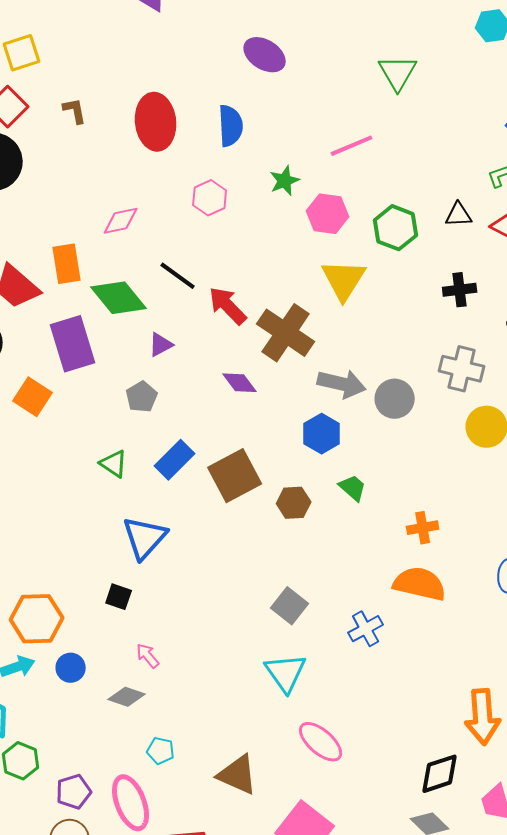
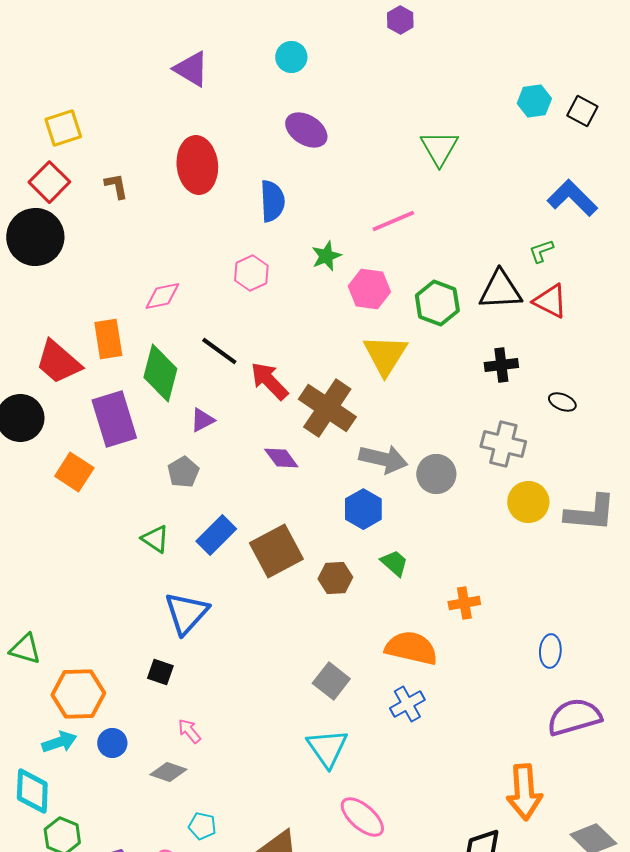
red ellipse: (156, 122) -> (197, 165), moved
black triangle: (459, 215) -> (500, 290), size x1.6
green diamond: (119, 298) -> (160, 373), turned 54
orange semicircle: (420, 584) -> (411, 648), moved

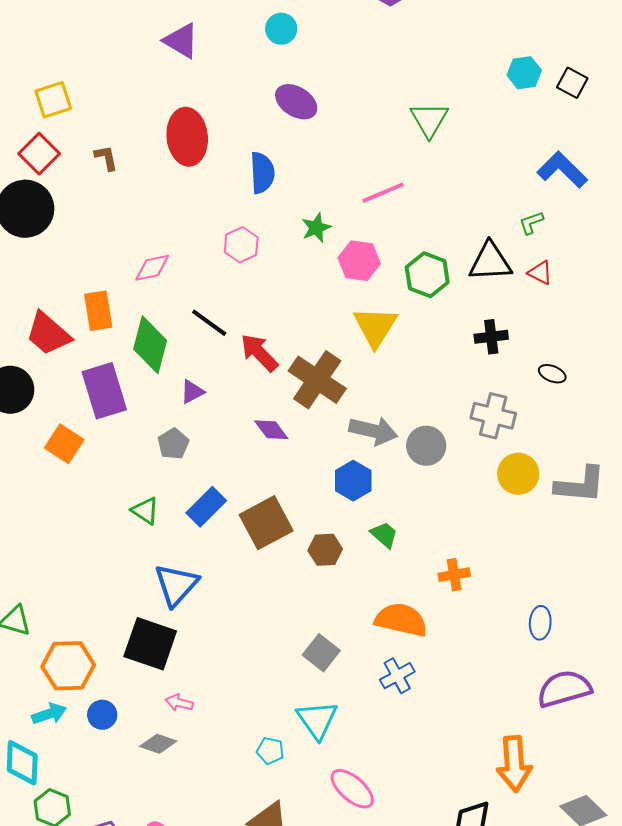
red triangle: (550, 301) -> (540, 273), size x0.7
black square: (160, 672) -> (150, 644), size x2.0
pink arrow: (189, 731) -> (179, 703), turned -36
cyan pentagon: (202, 826) -> (270, 751), moved

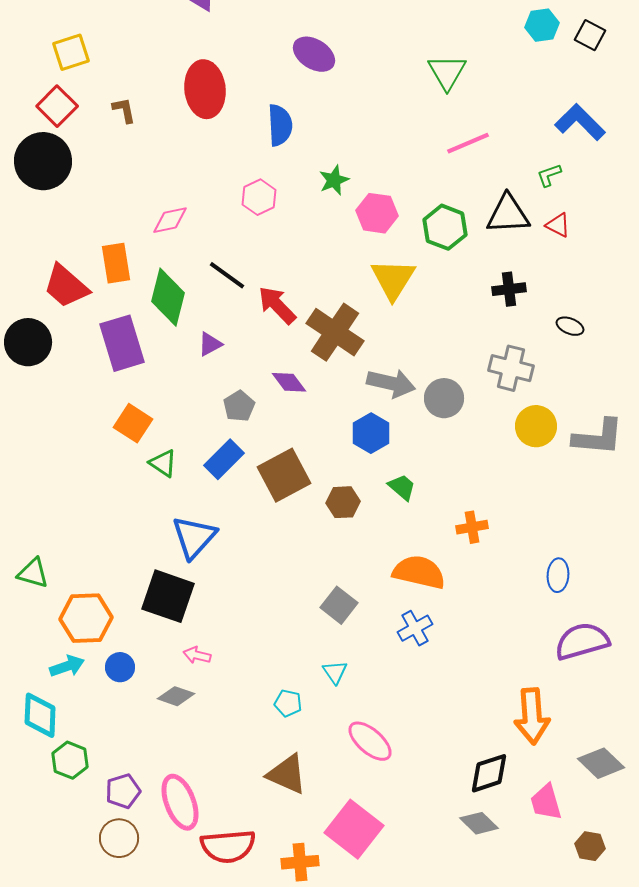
pink line: (383, 193) -> (468, 143), moved
orange square: (64, 444) -> (133, 423), moved
gray pentagon: (173, 444) -> (239, 406), moved
cyan triangle: (317, 720) -> (335, 672), size x0.6

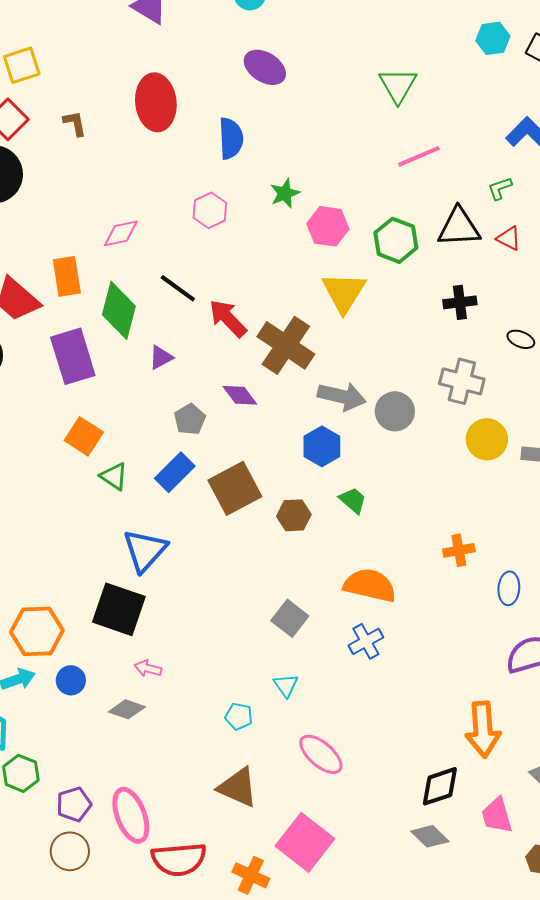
orange cross: (472, 527) -> (459, 550), moved
orange cross: (300, 862) -> (251, 875), turned 30

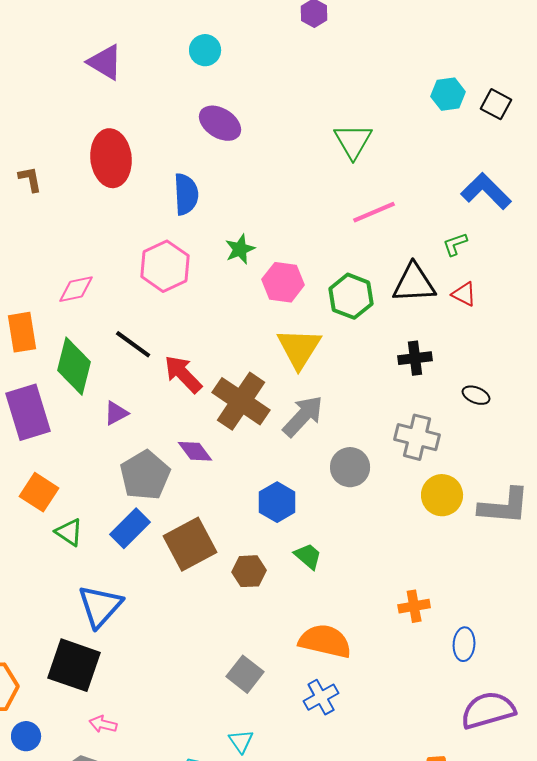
pink hexagon: (210, 210) -> (165, 266), size x1.4
gray arrow: (342, 396) -> (303, 416), moved, turned -60
gray pentagon: (190, 419) -> (145, 475), size x1.6

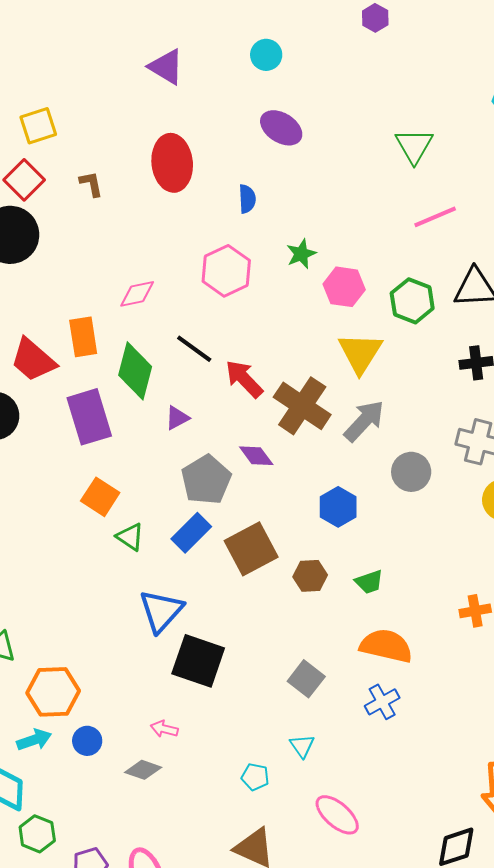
blue semicircle: (186, 194) -> (247, 199), size x0.7
green trapezoid: (308, 556) -> (369, 582), moved, turned 120
black square: (74, 665) -> (198, 661), moved

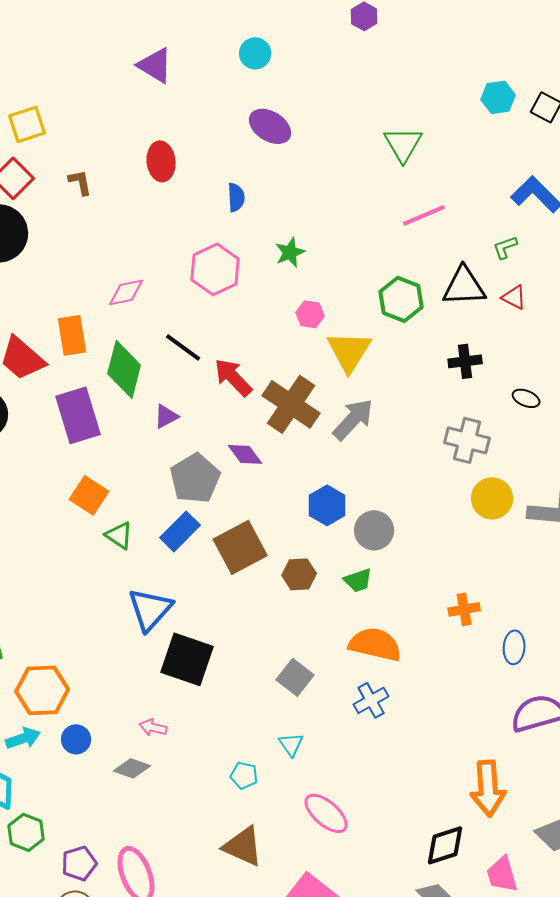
red ellipse: (172, 163) -> (161, 161), size x0.7
pink hexagon: (344, 287) -> (310, 314), moved, size x0.7
gray circle: (411, 472) -> (374, 530), moved

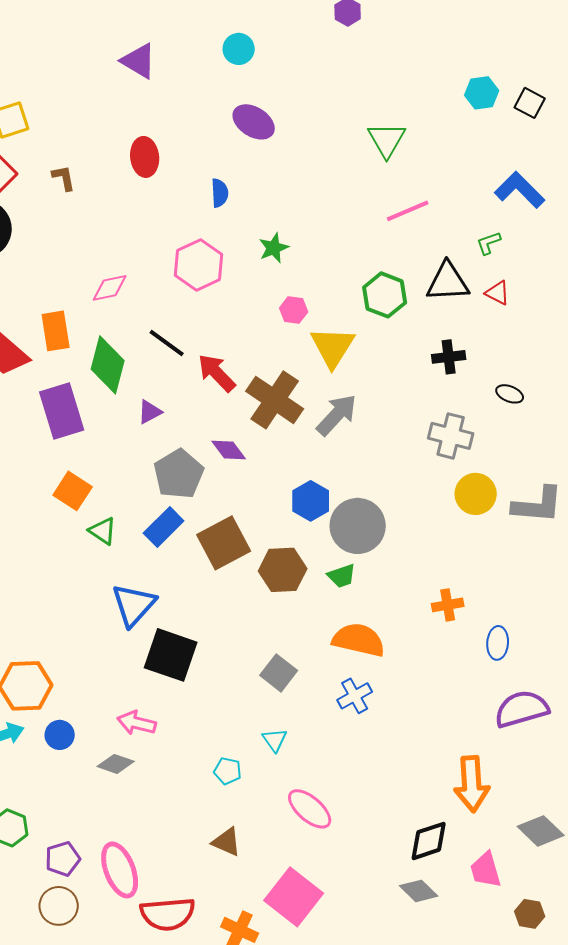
gray circle: (374, 530) -> (358, 526), size x1.4
brown hexagon: (299, 574) -> (283, 570), size x1.4
pink arrow: (153, 727) -> (137, 723), size x1.4
brown triangle: (243, 846) -> (227, 842), size x0.7

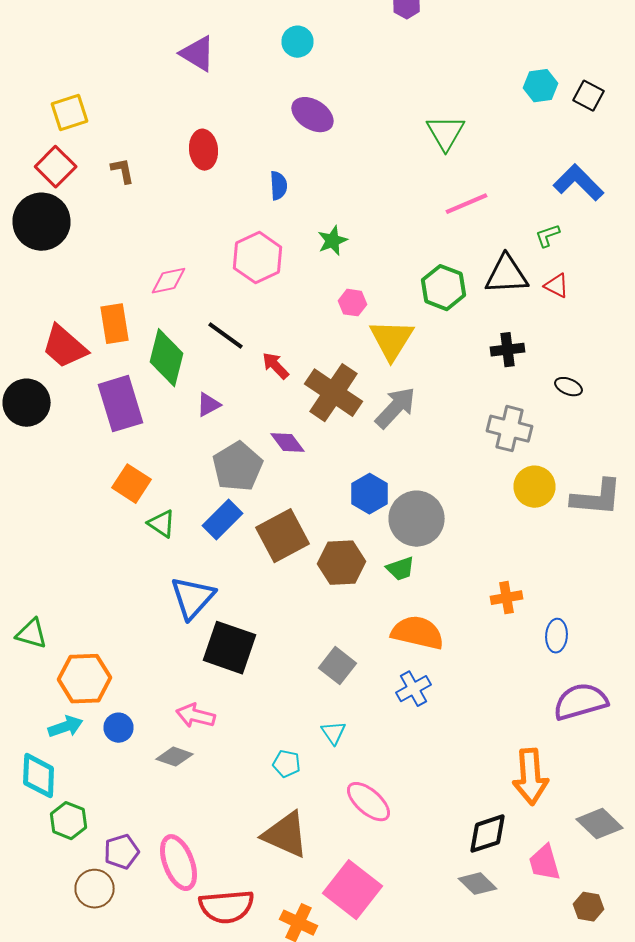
red arrow: (217, 373) -> (276, 366), size x0.7
brown triangle: (227, 842) -> (286, 835), size x1.6
brown circle: (59, 906) -> (94, 889), moved

